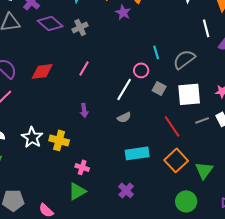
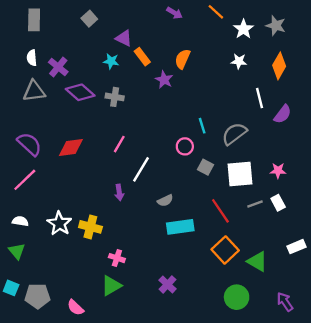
gray cross: (80, 27) -> (115, 97), turned 35
white line: (124, 89) -> (141, 169), moved
cyan rectangle: (137, 153) -> (180, 227), moved
green triangle: (204, 170) -> (257, 261), turned -36

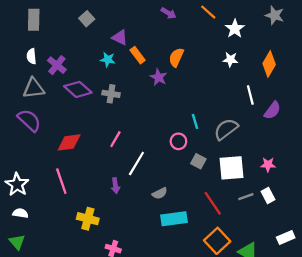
gray star: (276, 26) -> (275, 15), moved
purple semicircle: (29, 144) -> (29, 120), moved
pink line: (25, 180) -> (61, 181), moved, turned -65
white star: (59, 223) -> (17, 184), moved

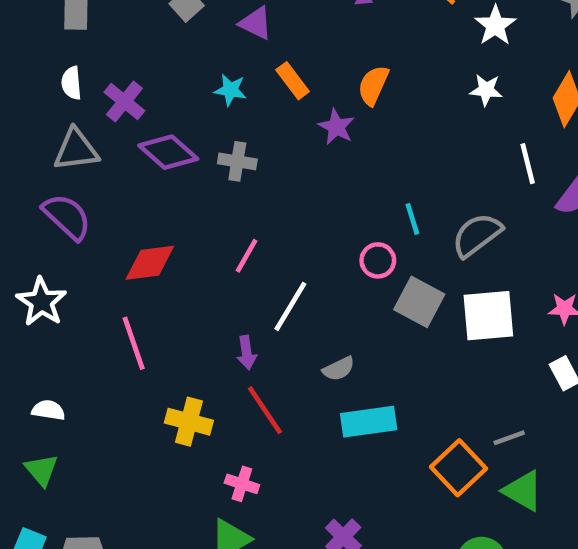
purple triangle: (120, 37) -> (256, 23), moved
gray square: (198, 161) -> (419, 302), size x1.5
white star: (17, 184) -> (41, 302), moved
gray line: (246, 197) -> (509, 438), moved
red line: (213, 203) -> (265, 410), moved

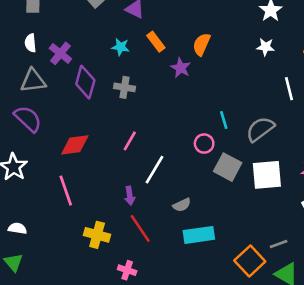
purple diamond: (168, 152) -> (85, 82), turned 64

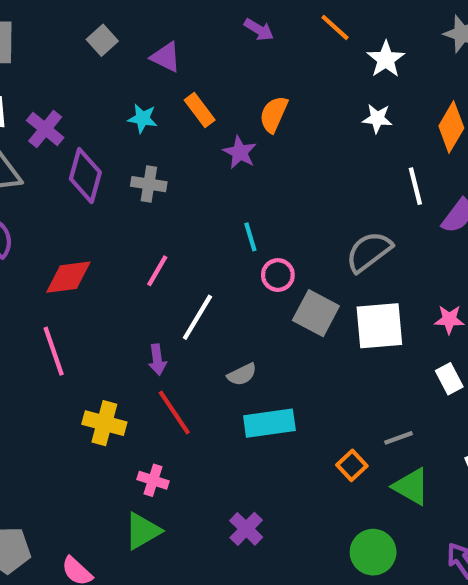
cyan line: (224, 120) -> (250, 237), moved
orange square: (250, 261) -> (352, 465), size x0.6

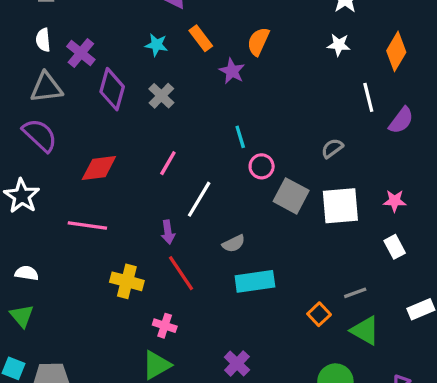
gray cross: (149, 184) -> (161, 96), turned 35
gray semicircle: (369, 252) -> (332, 148), size x0.6
pink line: (54, 351) -> (87, 225), turned -63

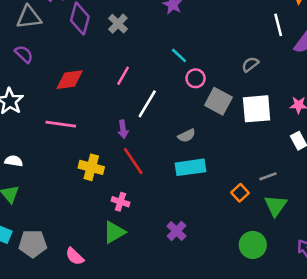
purple semicircle: (40, 135) -> (24, 54), size x0.7
cyan line: (240, 137) -> (179, 55), turned -30
gray semicircle: (234, 244) -> (187, 136), moved
green triangle: (365, 331) -> (276, 206), turned 35

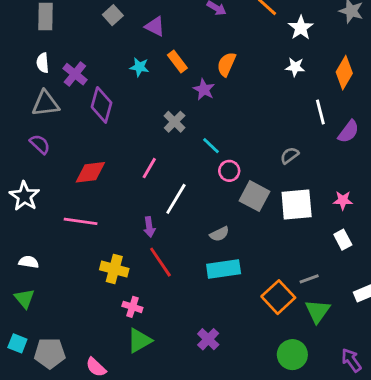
gray cross: (118, 24) -> (175, 122), moved
orange square: (240, 193) -> (278, 297), size x1.6
pink cross: (120, 202) -> (132, 307), moved

